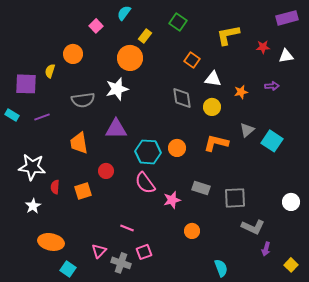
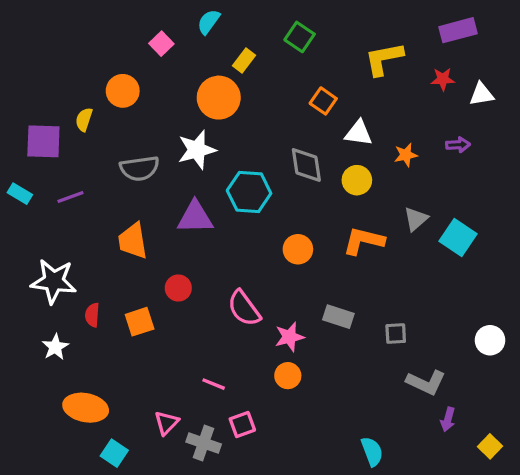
purple rectangle: (287, 18) -> (458, 30), moved
cyan hexagon: (148, 152) -> (249, 192), moved
gray square: (235, 198) -> (396, 333), size x0.6
orange circle: (192, 231) -> (288, 376), moved

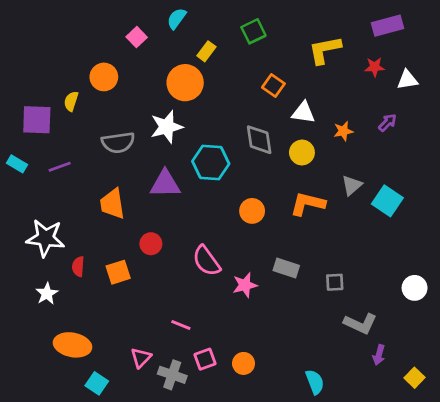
green square: (300, 37) -> (253, 31), turned 30
purple arrow: (458, 145) -> (387, 123), turned -42
orange circle: (288, 376) -> (244, 363), moved

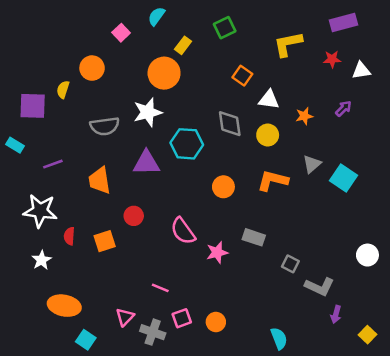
purple line: (60, 167) -> (53, 164), moved
gray square: (335, 282) -> (290, 264), moved, turned 30

